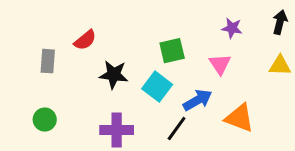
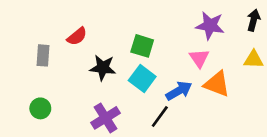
purple star: (232, 28) -> (210, 26), size x1.5
green square: (172, 51) -> (142, 46), moved, turned 30
orange triangle: (239, 118) -> (217, 84), moved
purple cross: (117, 130) -> (106, 118), turned -32

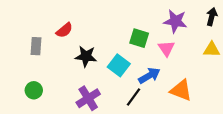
green square: (142, 46) -> (139, 38), moved
orange triangle: (217, 84) -> (181, 90), moved

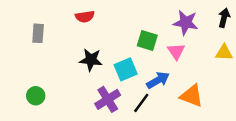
red semicircle: (64, 30) -> (85, 17), moved, turned 30
gray rectangle: (36, 46) -> (38, 33), moved
cyan square: (119, 65) -> (126, 69), turned 30
purple cross: (88, 98) -> (108, 99), moved

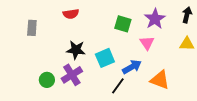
purple star: (186, 23) -> (155, 19), turned 30
green square: (147, 41) -> (123, 24), moved
green circle: (36, 96) -> (47, 80), moved
purple cross: (108, 99) -> (72, 75), moved

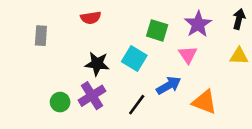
cyan square: (105, 58) -> (134, 59), moved, turned -36
black line: (118, 86) -> (137, 105), moved

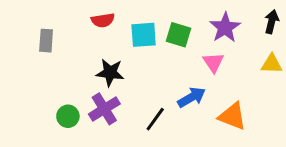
cyan square: (134, 59) -> (144, 35), moved, turned -35

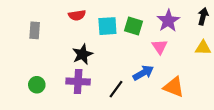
black star: (110, 73) -> (82, 54), turned -30
purple cross: (104, 109) -> (78, 81), turned 35
green circle: (68, 116) -> (37, 85), moved

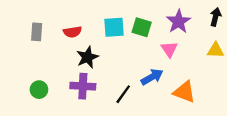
red semicircle: (77, 15) -> (72, 32), moved

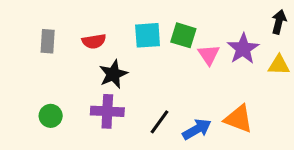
purple star: (179, 22) -> (243, 49), moved
pink triangle: (169, 49) -> (209, 55), moved
blue arrow: (152, 77) -> (197, 129), moved

